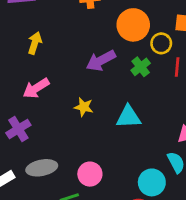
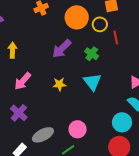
green cross: (141, 67) -> (92, 54), moved
cyan triangle: (128, 117) -> (92, 82), turned -48

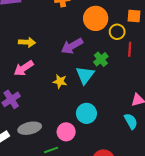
yellow arrow: (12, 50) -> (27, 42), moved, turned 77
cyan triangle: (92, 82) -> (85, 75), moved
cyan circle: (122, 122) -> (86, 113), moved

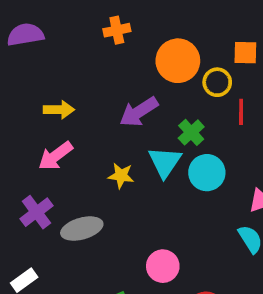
cyan circle: (86, 113) -> (207, 173), moved
gray ellipse: (30, 128) -> (82, 229), moved
pink circle: (66, 132) -> (163, 266), moved

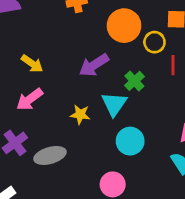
yellow arrow: (59, 110) -> (32, 64), turned 35
cyan circle: (207, 173) -> (130, 141), moved

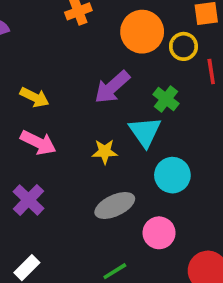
pink arrow: (30, 99) -> (38, 143), turned -108
gray ellipse: (50, 155) -> (115, 206), moved

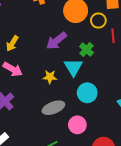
yellow arrow: (34, 97) -> (12, 43), turned 91

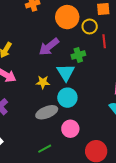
green cross: (86, 50) -> (78, 55), turned 32
cyan circle: (87, 93) -> (67, 98), moved

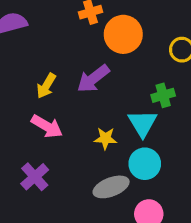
orange circle: (67, 17) -> (123, 34), moved
purple arrow: (49, 47) -> (93, 79), moved

